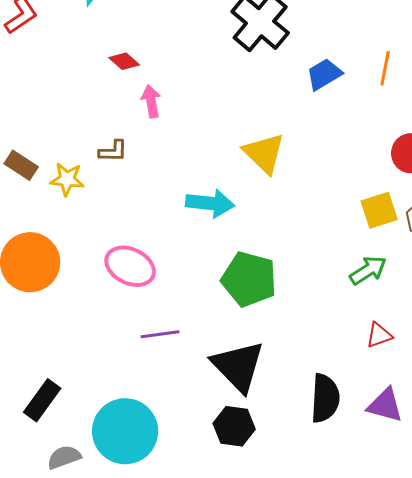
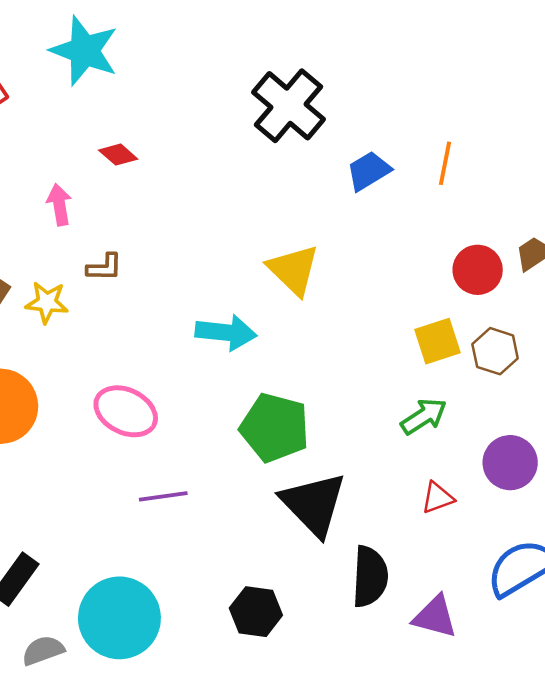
pink arrow: (151, 101) -> (59, 205), moved
black triangle: (238, 366) -> (314, 504), moved
purple triangle: (385, 405) -> (435, 617), moved

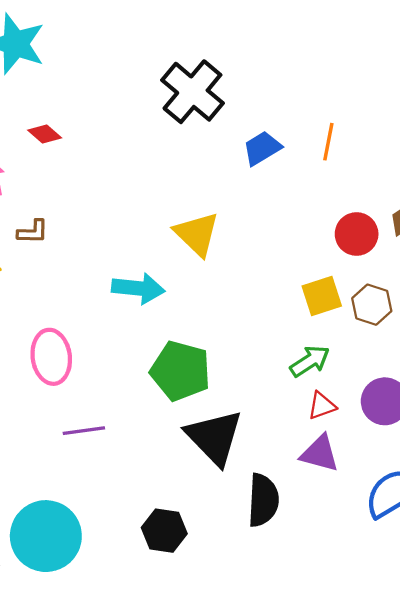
pink ellipse: (126, 411) -> (51, 357), turned 56
red triangle: (438, 498) -> (322, 406), moved
purple triangle: (435, 617) -> (320, 453), moved

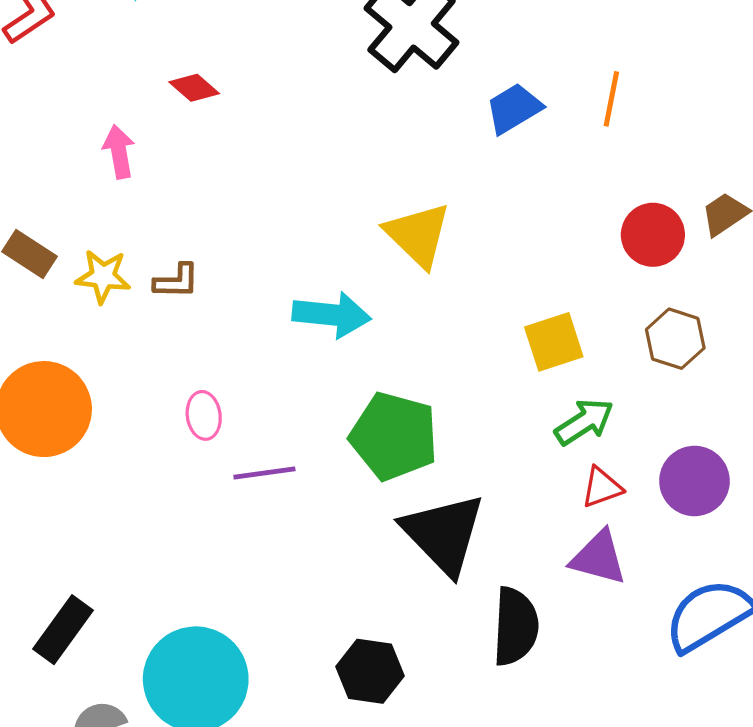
brown L-shape: (33, 232) -> (177, 281), moved
yellow square: (322, 296) -> (554, 342), moved
pink ellipse: (51, 357) -> (204, 415), size x0.6
purple line: (84, 431) -> (264, 473), moved

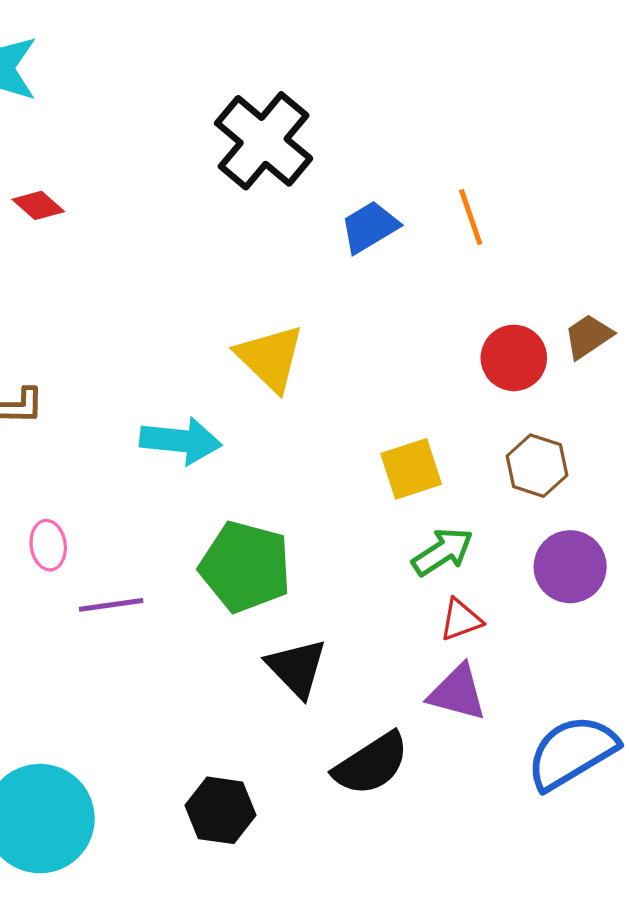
orange line: (611, 99) -> (471, 217), turned -30
purple circle: (694, 481) -> (570, 567), moved
black triangle: (443, 534) -> (297, 668), size x0.7
black semicircle: (515, 626) -> (371, 764), turned 54

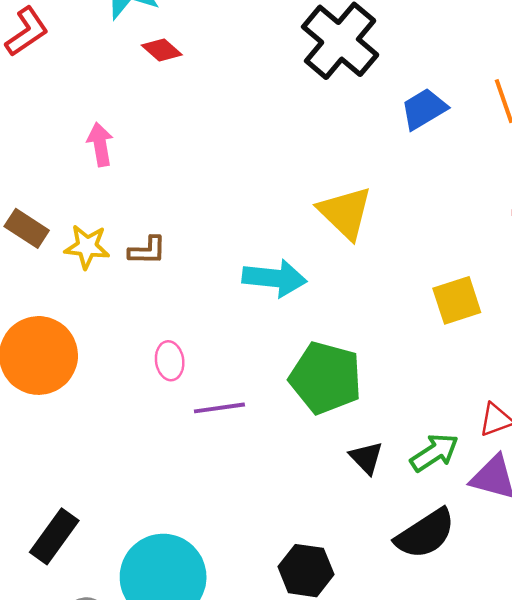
red diamond: (38, 205) -> (162, 50), moved
green arrow: (443, 552) -> (434, 453), moved
black triangle: (297, 668) -> (366, 458), size x0.7

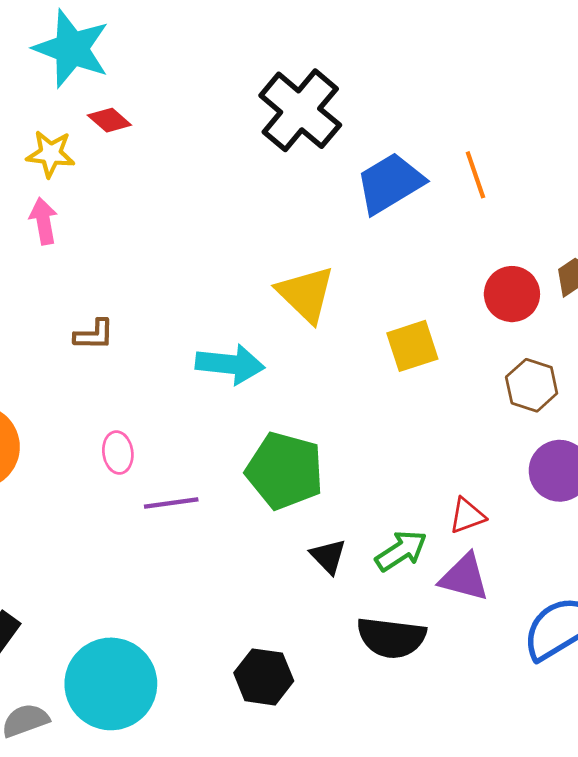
blue trapezoid: (424, 109) -> (390, 183), size x1.4
yellow star: (87, 247) -> (51, 154), moved
yellow square: (457, 300) -> (412, 346), moved
black semicircle: (425, 534) -> (391, 638), turned 40

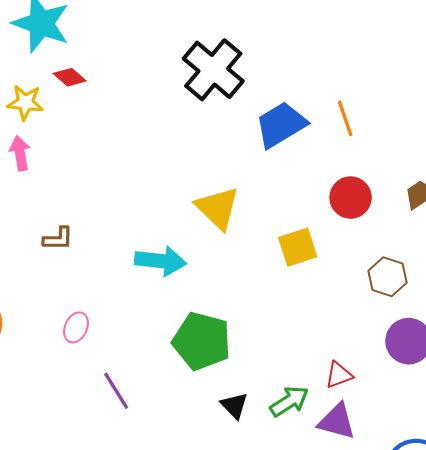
red circle: (512, 294) -> (351, 198), moved
pink ellipse: (118, 453) -> (76, 327), turned 32
purple line: (171, 503) -> (116, 391), moved, turned 66

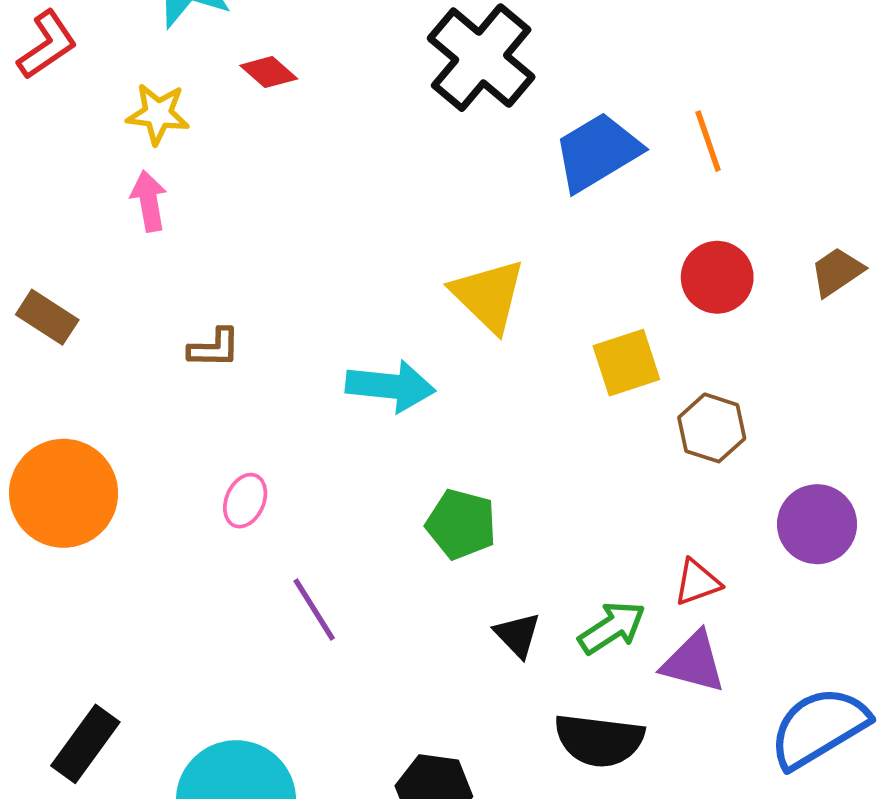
red diamond: (70, 77) -> (269, 72), moved
brown hexagon: (387, 277) -> (712, 428), moved
green pentagon: (202, 341) -> (461, 524), size x0.7

